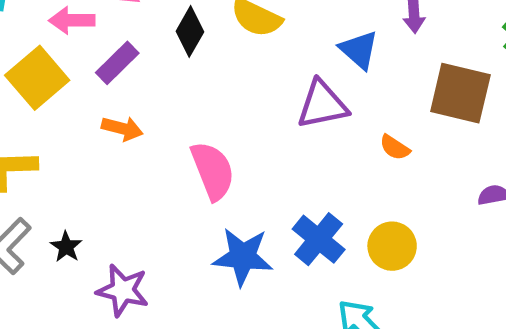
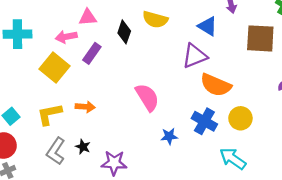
orange arrow: (122, 128) -> (85, 107), moved
orange semicircle: (395, 147) -> (216, 85), moved, size x2.0
blue star: (243, 257) -> (169, 136), size x0.6

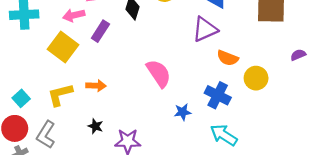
orange semicircle: (216, 85) -> (228, 58), size x0.7
yellow circle: (240, 118) -> (256, 78), moved
gray L-shape: (56, 151) -> (46, 135), moved
cyan arrow: (233, 159) -> (224, 135), moved

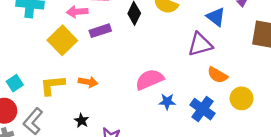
purple rectangle: (100, 31) -> (100, 31), turned 30
pink semicircle: (159, 73) -> (149, 80), turned -88
blue star: (183, 112) -> (167, 102), moved

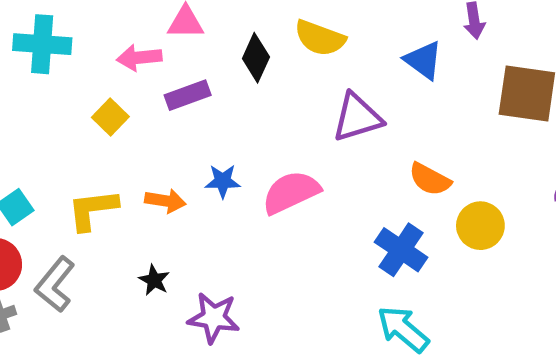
yellow square: (62, 40) -> (110, 117), size x0.6
purple triangle: (200, 44) -> (357, 117), moved
blue star: (167, 102) -> (223, 181), moved

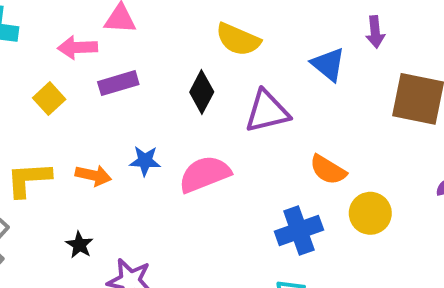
black diamond: (256, 58) -> (202, 92), moved
blue cross: (401, 250) -> (299, 231), turned 33

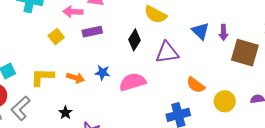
purple arrow: (375, 32) -> (223, 32), moved
yellow circle: (370, 213) -> (225, 101), moved

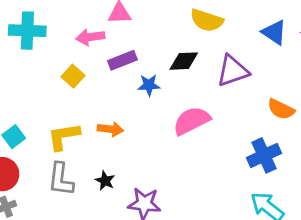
black diamond: (135, 40) -> (184, 61), turned 65
blue star: (103, 73) -> (149, 85), moved
gray L-shape: (21, 108) -> (61, 179), moved, turned -30

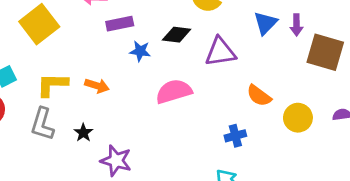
blue triangle: (274, 32) -> (265, 23), turned 30
yellow square: (73, 76) -> (39, 24), moved, size x1.8
blue cross: (264, 155) -> (235, 136), size x0.7

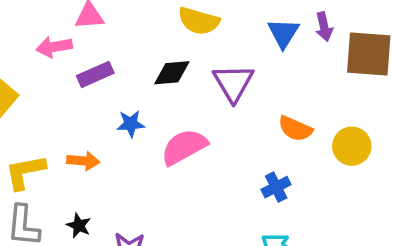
blue star: (140, 51) -> (131, 124), moved
purple triangle: (220, 52) -> (233, 83), turned -40

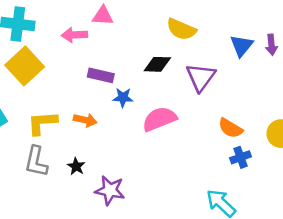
purple rectangle: (95, 74) -> (101, 75), moved, turned 30
orange semicircle: (295, 129) -> (230, 128), moved
blue cross: (276, 187) -> (240, 157), moved

